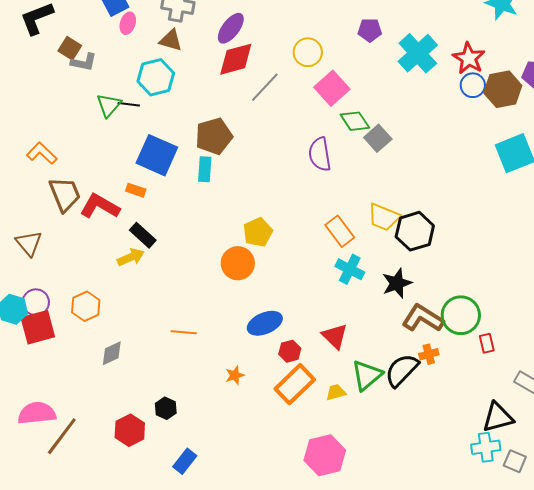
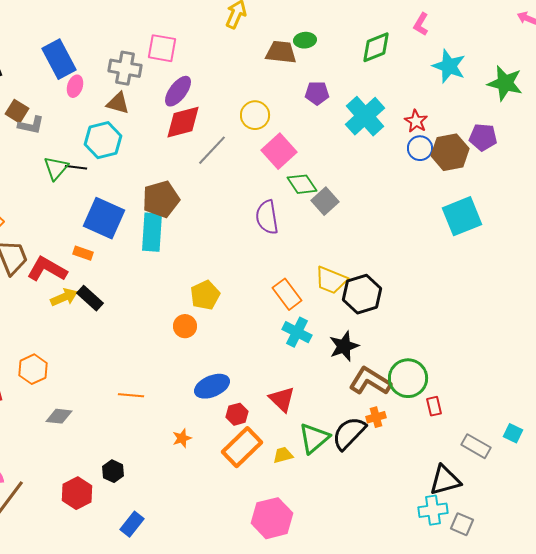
red star: (469, 58) -> (416, 121), size x0.7
cyan rectangle: (205, 169) -> (152, 232), size x1.5
yellow arrow: (131, 257) -> (64, 297), moved
orange circle: (238, 263) -> (185, 326), size x0.7
gray diamond: (112, 353) -> (59, 416), turned 32

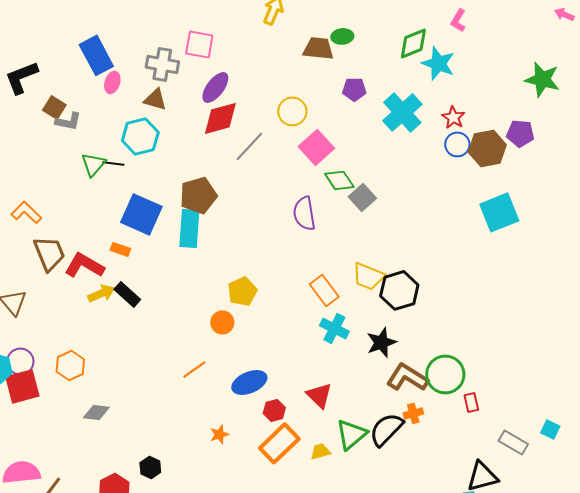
cyan star: (449, 66) -> (438, 63), moved
orange line: (131, 395) -> (194, 369), moved, turned -40

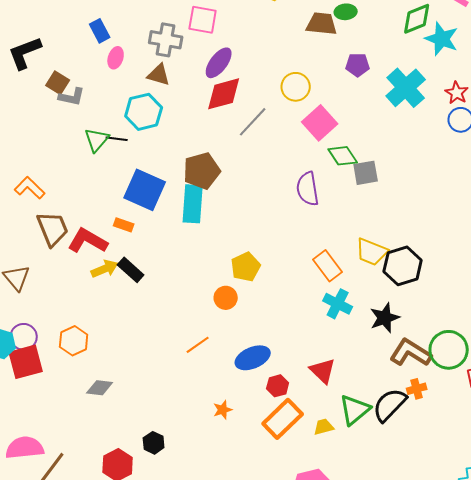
blue rectangle: (96, 55) -> (100, 31), size x0.6
gray square: (362, 197) -> (366, 173), turned 32

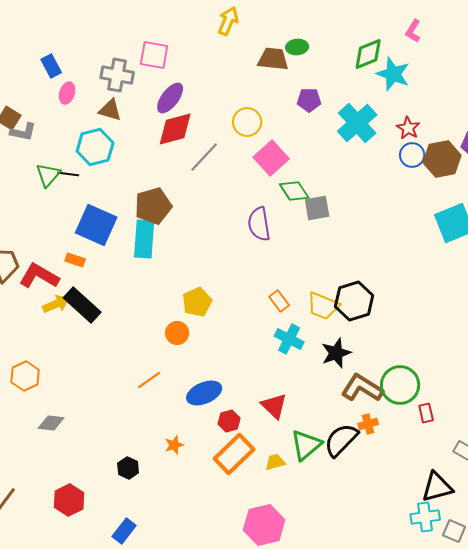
yellow trapezoid: (372, 252) -> (323, 306), moved
orange rectangle: (328, 266) -> (279, 301), size x0.7
black rectangle: (131, 270) -> (82, 305), size x1.4
black hexagon: (154, 443) -> (128, 468), moved

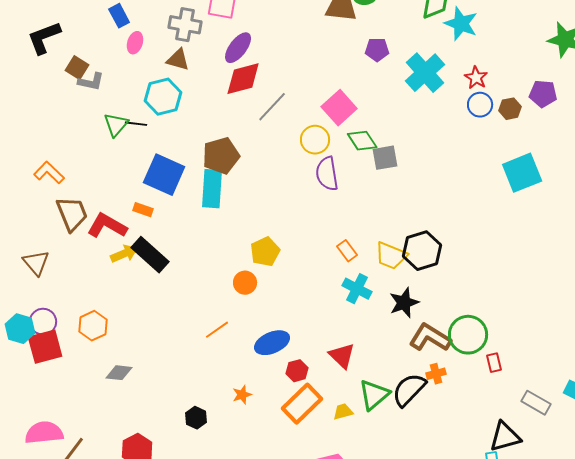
yellow circle: (247, 122) -> (315, 140), moved
brown hexagon: (442, 159) -> (510, 109), size x0.6

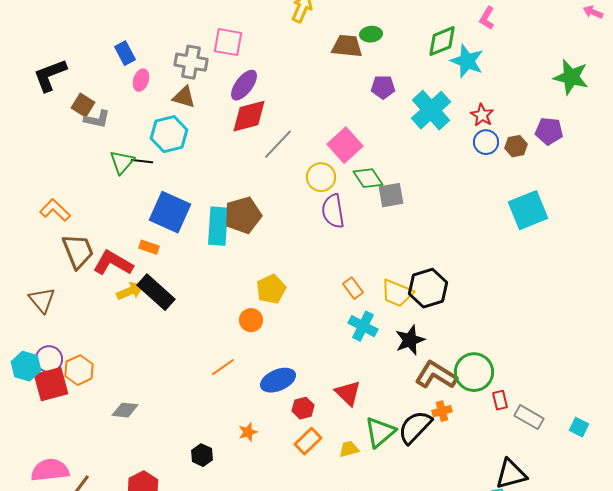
brown pentagon: (221, 156) -> (243, 215), moved
orange hexagon: (93, 326) -> (79, 370), moved
gray rectangle: (536, 403) -> (529, 417), moved
orange rectangle: (302, 404) -> (308, 441), size x0.7

